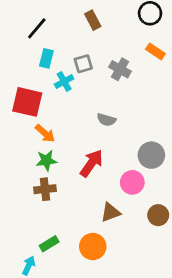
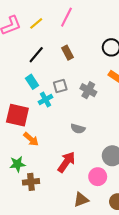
black line: (37, 28) -> (36, 55), moved
cyan rectangle: (46, 58) -> (32, 82), turned -48
green star: (46, 161) -> (17, 164), moved

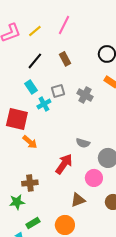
gray semicircle: (78, 129) -> (83, 143), moved
green star: (17, 164) -> (17, 202), moved

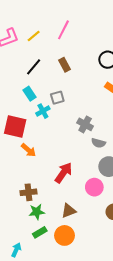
gray cross: (85, 95) -> (85, 124), moved
gray semicircle: (83, 143) -> (98, 143), moved
brown triangle: (78, 200) -> (69, 211), moved
green star: (17, 202) -> (37, 212), moved
green rectangle: (33, 223) -> (40, 232), moved

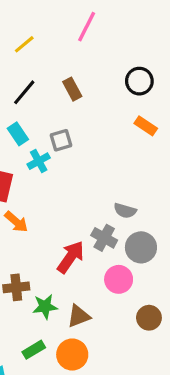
pink line: (63, 30) -> (87, 27), moved
gray cross: (85, 124) -> (104, 238), moved
green star: (37, 212) -> (45, 307), moved

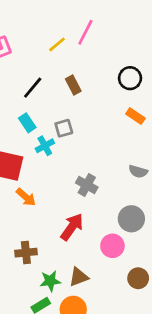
yellow line: (24, 44) -> (57, 44), moved
gray semicircle: (125, 211) -> (138, 171), moved
gray cross: (104, 238) -> (87, 185), moved
green star: (45, 307) -> (50, 281), moved

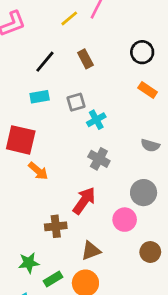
cyan rectangle: (27, 123) -> (40, 97), turned -66
cyan cross: (45, 146) -> (96, 120), moved
brown cross: (26, 253) -> (56, 226), moved
green star: (50, 281) -> (29, 263), moved

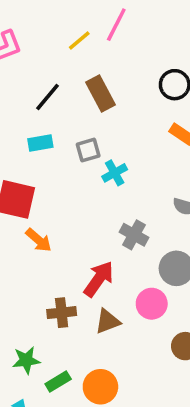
brown rectangle: (85, 59) -> (100, 93), size x1.4
gray cross: (99, 159) -> (134, 235), moved
brown triangle: (91, 251) -> (108, 321), moved

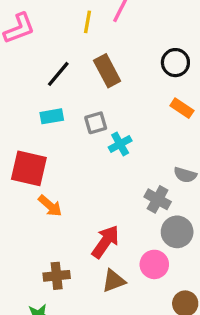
yellow line: (79, 40) -> (88, 22), turned -40
gray cross: (134, 235) -> (158, 199), moved
brown cross: (62, 313) -> (57, 276), moved

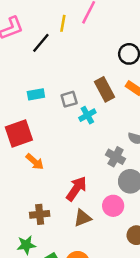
brown rectangle: (107, 71) -> (105, 89), moved
black line: (58, 74) -> (41, 43), moved
red square: (29, 168) -> (19, 134), turned -32

